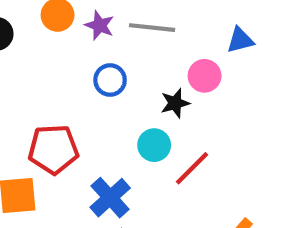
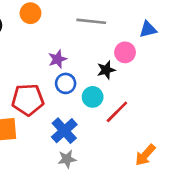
purple star: (100, 25) -> (57, 59), moved, turned 30
blue circle: (110, 80) -> (66, 83), moved

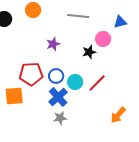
blue circle: (66, 83) -> (56, 76), moved
cyan circle: (93, 97) -> (75, 82), moved

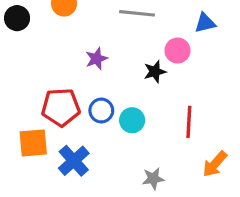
red line: (97, 83) -> (189, 122), moved, turned -42
blue cross: (58, 97) -> (74, 161), moved
orange arrow: (118, 115) -> (215, 164), moved
gray star: (60, 118) -> (153, 179), moved

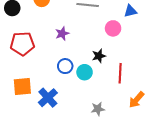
black star: (155, 72) -> (99, 56), moved
red pentagon: (61, 107) -> (22, 44), moved

